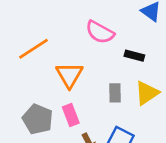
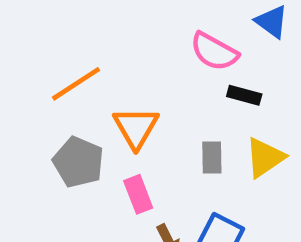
pink semicircle: (100, 32) -> (214, 52), moved
gray pentagon: (38, 119) -> (78, 162), moved

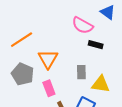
yellow triangle: (265, 158) -> (101, 84), moved, turned 42

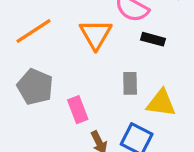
orange triangle: (48, 59) -> (96, 34), moved

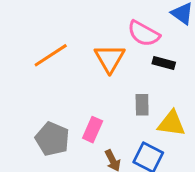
gray pentagon: (35, 87) -> (52, 139), moved
pink rectangle: (78, 110) -> (93, 130), turned 45

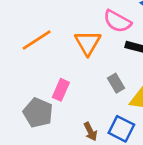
gray rectangle: (142, 105) -> (116, 83), turned -30
pink rectangle: (93, 130) -> (61, 90), moved

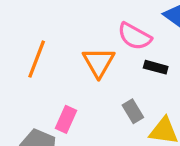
orange line: (37, 40) -> (37, 59), turned -36

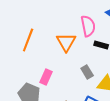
pink semicircle: (134, 36) -> (88, 26), turned -130

